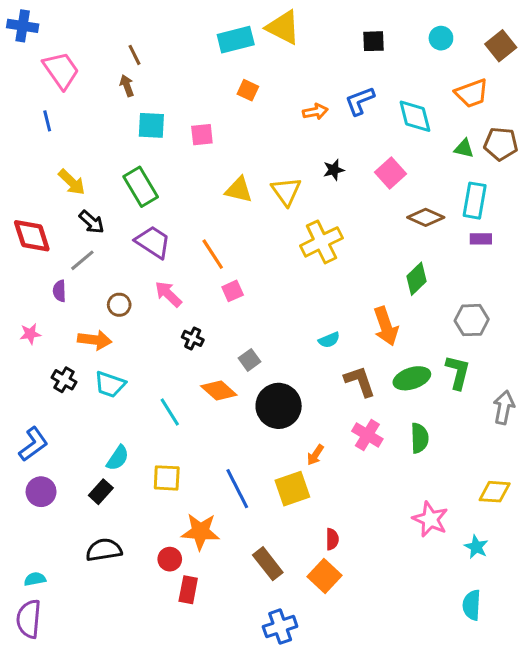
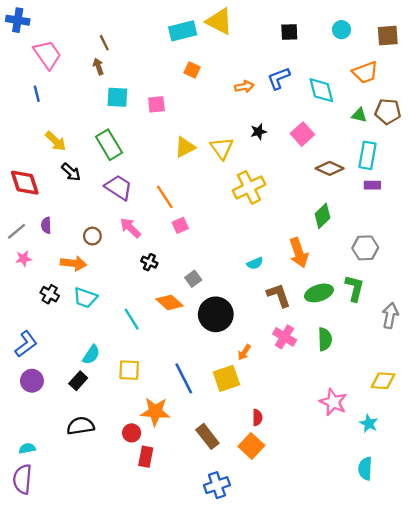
brown square: (501, 46) -> (388, 36), turned 35
yellow triangle: (239, 190) -> (185, 147), turned -40
gray line: (82, 260) -> (17, 231), moved

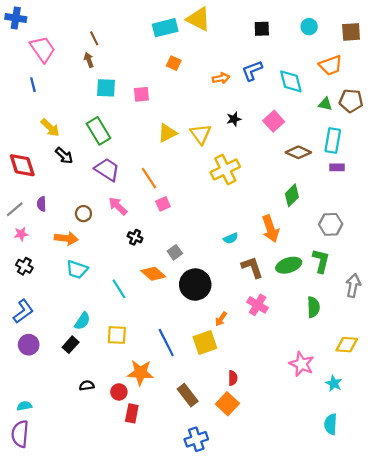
black cross: (50, 294) -> (24, 266), moved
green semicircle: (325, 339) -> (313, 307), moved
black semicircle: (81, 426) -> (87, 386), moved, size x0.6

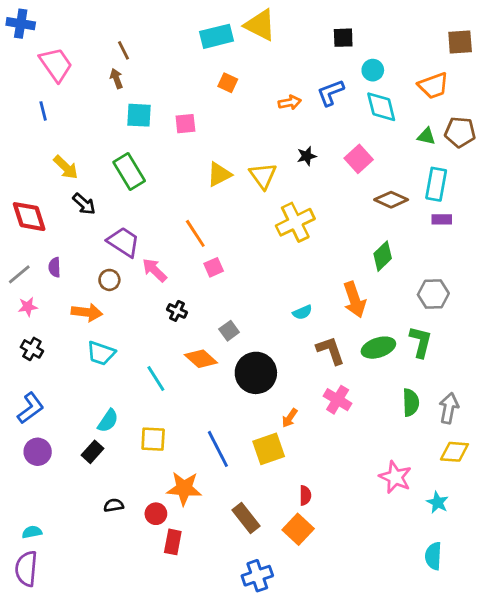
cyan circle: (309, 27) -> (373, 70), moved
purple trapezoid: (107, 170) -> (123, 242), moved
gray arrow: (353, 286) -> (449, 408), moved

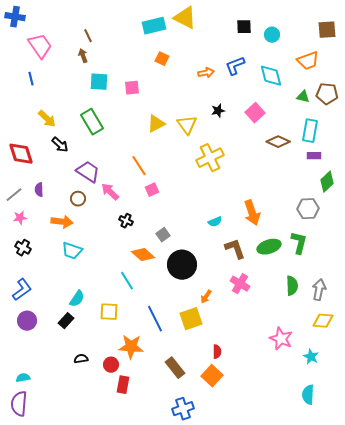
cyan circle: (373, 70) -> (272, 35), moved
green diamond: (383, 256) -> (327, 182), moved
cyan line: (156, 379) -> (127, 281), moved

